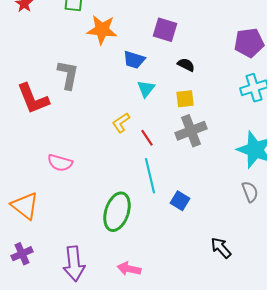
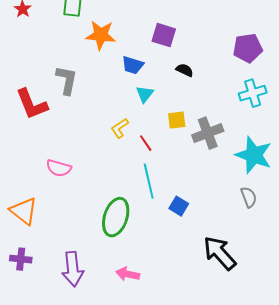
yellow square: (185, 99) -> (177, 120), moved
gray cross: (191, 131) -> (208, 133), moved
black arrow: (221, 248) -> (220, 253), size x1.6
purple cross: (22, 254) -> (21, 259), turned 30

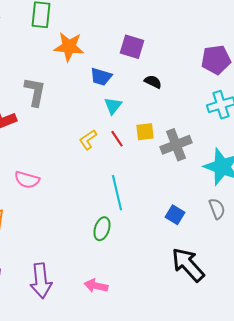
red line: (146, 143) -> (117, 139), moved
blue square: (179, 206) -> (175, 215), moved
green ellipse: (116, 217) -> (102, 229), moved, size x0.6

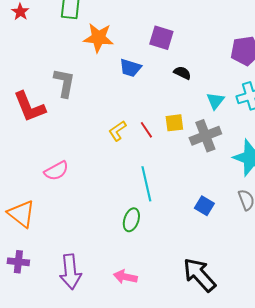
cyan triangle: (113, 106) -> (215, 101), moved
pink semicircle: (27, 180) -> (56, 171), turned -45
black arrow: (188, 265) -> (199, 275), moved

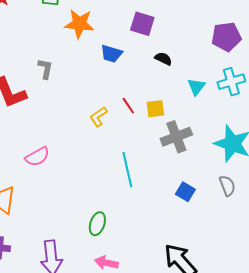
gray L-shape: (64, 83) -> (45, 69), size x0.7
red line: (146, 130) -> (128, 106), moved
gray cross: (205, 136) -> (176, 137), moved
green ellipse: (131, 220) -> (97, 224), moved

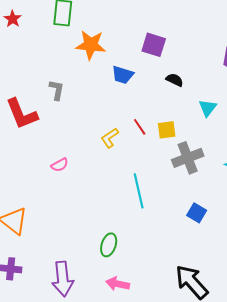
pink semicircle: (37, 157) -> (60, 165), moved, size x0.7

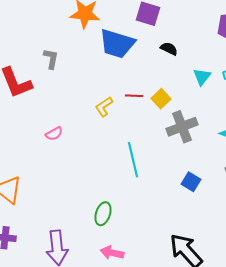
blue trapezoid: (123, 75) -> (117, 44), size x1.6
red line: (140, 127) -> (134, 96), turned -54
yellow square: (167, 130) -> (161, 99), turned -36

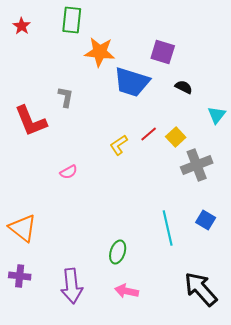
red line: (134, 96) -> (149, 134), turned -42
cyan line: (133, 160) -> (168, 228), moved

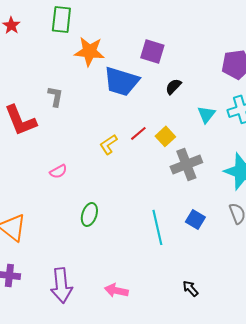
black semicircle: (184, 87) -> (173, 86), turned -72
green ellipse: (118, 252) -> (89, 214), moved
black arrow: (201, 289) -> (190, 288), size x0.5

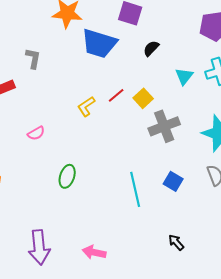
black arrow: (190, 288) -> (176, 242), moved

